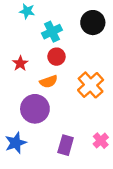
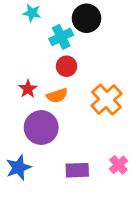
black circle: (93, 23) -> (86, 18), moved
red star: (20, 63) -> (28, 89), moved
purple rectangle: (66, 145) -> (77, 170), turned 72

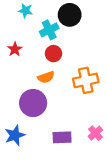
red star: (28, 89) -> (15, 49), moved
orange cross: (106, 100) -> (86, 80), turned 30

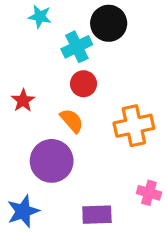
red star: (15, 49) -> (23, 100), moved
orange semicircle: (46, 77) -> (72, 121), turned -112
pink cross: (95, 133) -> (149, 193), moved, turned -32

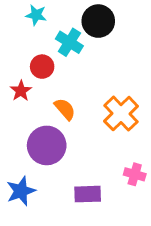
cyan cross: (77, 47) -> (69, 42), turned -32
red circle: (84, 84) -> (42, 67), moved
orange cross: (134, 126) -> (121, 114), turned -32

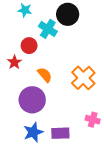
blue star: (21, 191) -> (33, 132), moved

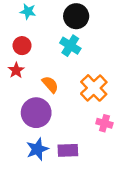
cyan cross: (48, 29) -> (70, 46), moved
red circle: (29, 46) -> (22, 46), moved
pink cross: (93, 120) -> (104, 123), moved

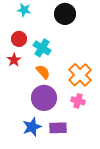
cyan cross: (70, 46) -> (42, 48), moved
purple circle: (36, 113) -> (44, 98), moved
pink cross: (104, 123) -> (78, 101), moved

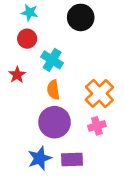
red circle: (19, 39) -> (27, 39), moved
orange semicircle: (43, 72) -> (53, 90), turned -147
pink cross: (78, 101) -> (97, 126), turned -32

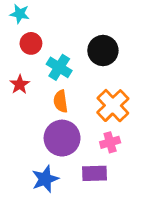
cyan star: (30, 12) -> (20, 14), moved
black circle: (81, 17) -> (103, 51), moved
purple rectangle: (72, 160) -> (95, 173), moved

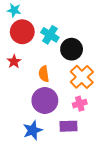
red circle: (31, 43) -> (22, 32), size x1.5
black circle: (103, 51) -> (72, 49), moved
cyan cross: (59, 67) -> (50, 35), moved

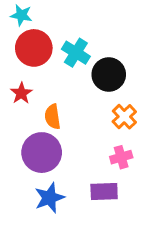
orange semicircle: (44, 74) -> (53, 117), moved
orange cross: (82, 77) -> (124, 117), size x0.7
purple circle: (45, 101) -> (42, 153), moved

